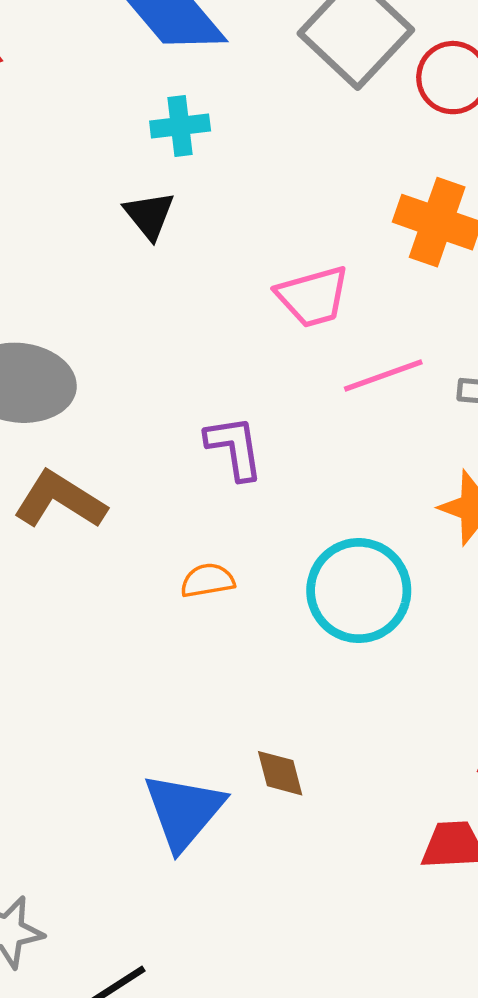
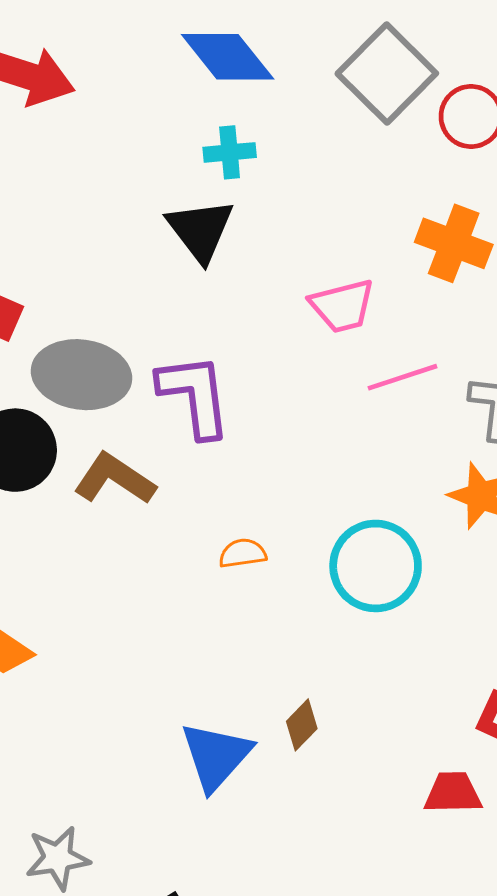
black triangle: (149, 215) -> (200, 230), size x1.5
purple L-shape: (234, 448) -> (195, 395), moved, size x1.5
brown diamond: (280, 773) -> (302, 725), turned 57

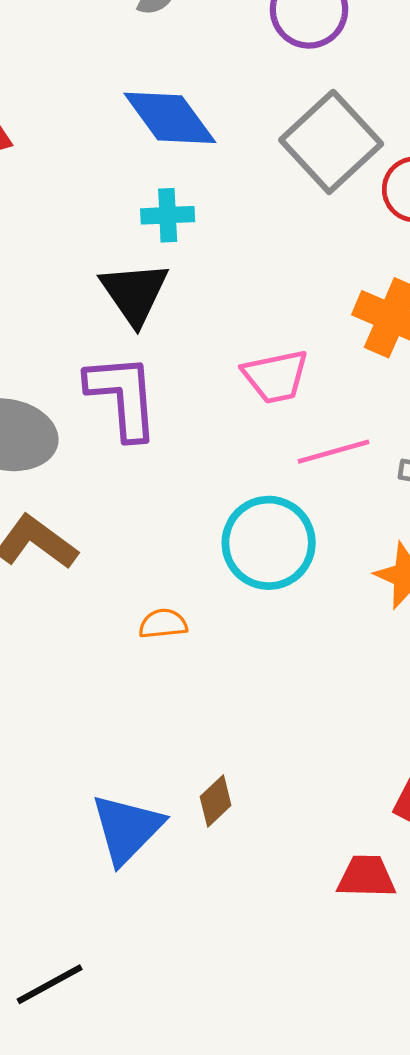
purple L-shape: (195, 395) -> (123, 397), moved
cyan circle: (376, 566) -> (269, 543), moved

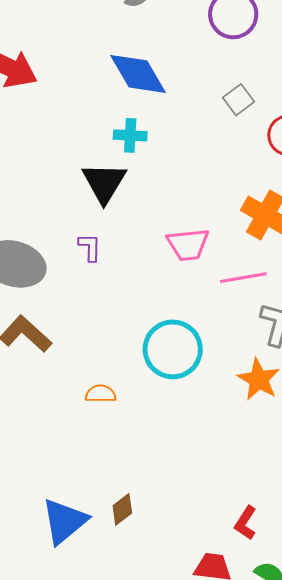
gray square: (331, 142) -> (239, 100), size x0.5
purple L-shape: (123, 397) -> (90, 247), size x0.5
pink line: (334, 452) -> (243, 278), moved

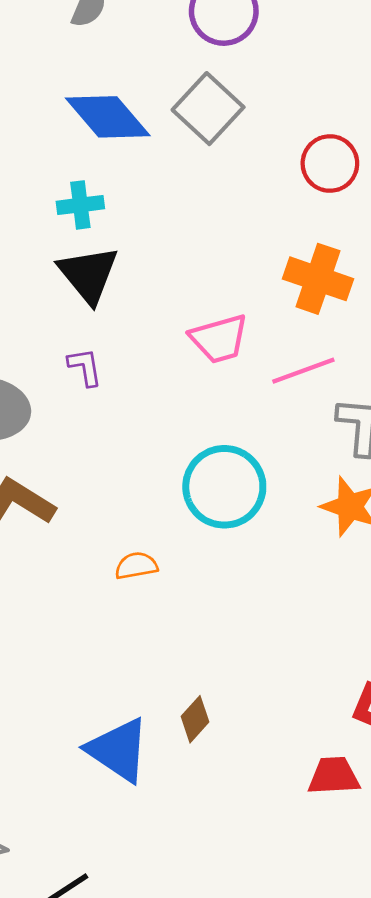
gray square: (239, 100) -> (208, 109), moved, size x1.6
cyan cross: (130, 135) -> (80, 205), moved
blue triangle: (64, 521) -> (118, 750), turned -36

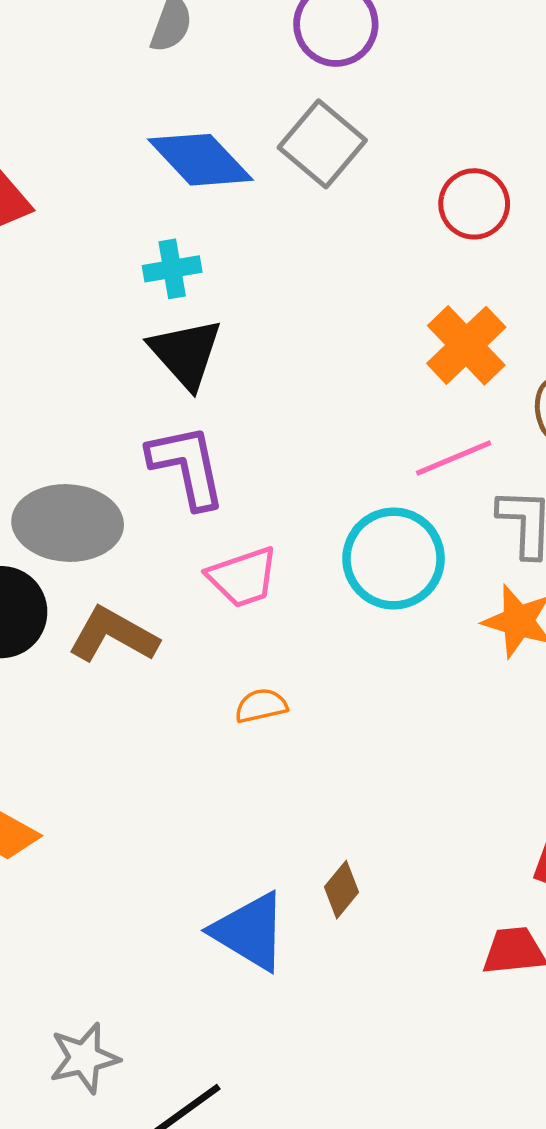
orange cross: (318, 279) -> (466, 345), turned 30
pink trapezoid: (219, 339) -> (243, 577), moved
purple L-shape: (85, 367) -> (187, 466), size x1.8
cyan circle: (224, 487) -> (394, 558), moved

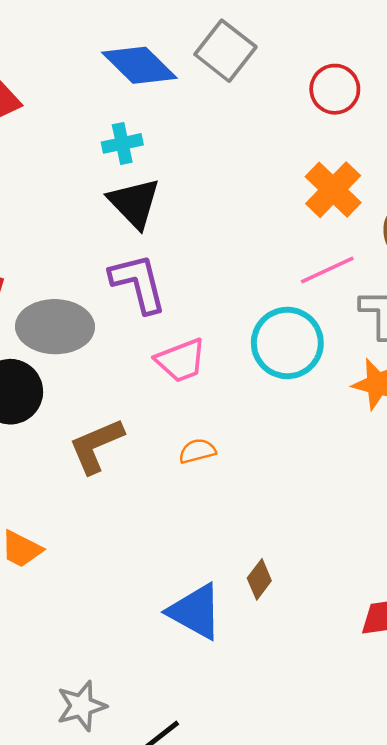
brown L-shape: (113, 635) -> (96, 446), moved, turned -50

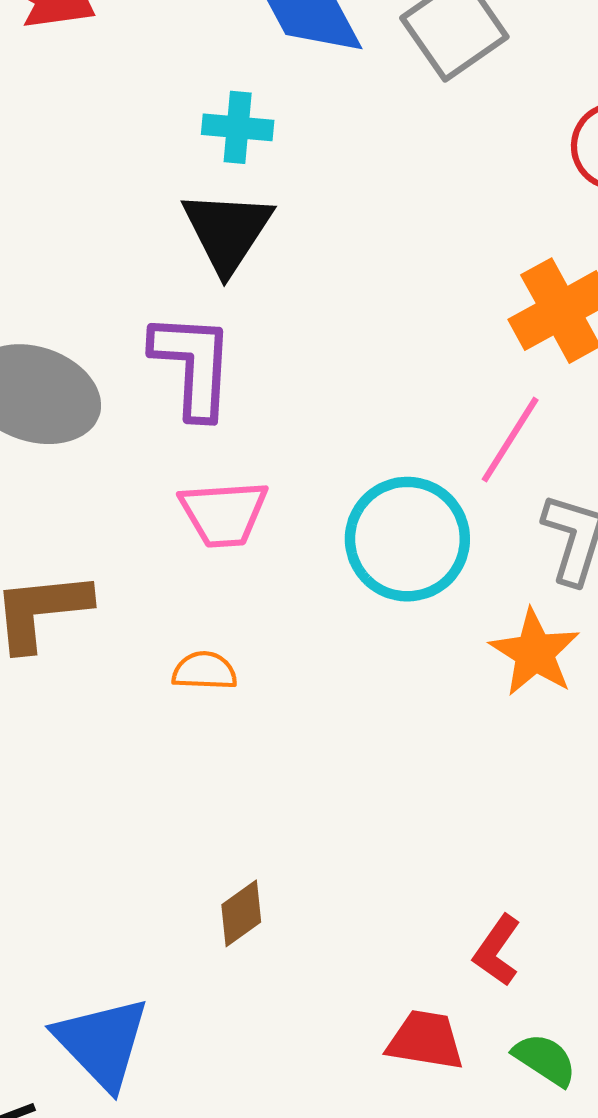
pink line: (327, 270) -> (510, 440), turned -50
blue triangle: (195, 612) -> (102, 1043), moved

